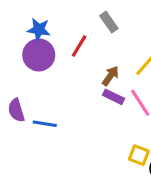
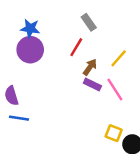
red line: (79, 46) -> (76, 47), moved
blue line: (45, 124) -> (19, 118), moved

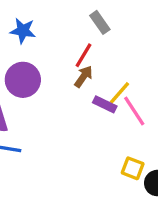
purple circle: (30, 50) -> (23, 80), moved
yellow line: (119, 58) -> (120, 93), moved
brown arrow: (90, 67) -> (83, 77), moved

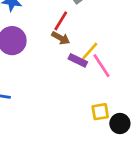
brown arrow: (83, 77) -> (61, 38), turned 84
yellow square: (133, 168) -> (100, 112), turned -30

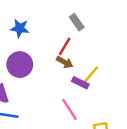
pink line: (101, 66) -> (69, 109), moved

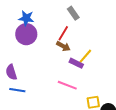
purple circle: (20, 65) -> (26, 34), moved
pink line: (69, 109) -> (67, 85), turned -36

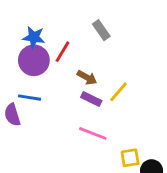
red line: (63, 33) -> (63, 52), moved
purple rectangle: (76, 63) -> (91, 99), moved
blue line: (17, 90) -> (30, 98), moved

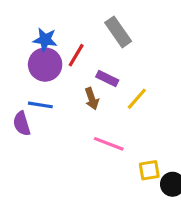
gray rectangle: (101, 30) -> (118, 32), size x1.4
brown arrow: (87, 77) -> (92, 99), moved, turned 42
purple rectangle: (91, 99) -> (107, 79), moved

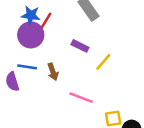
red line: (76, 55) -> (45, 21), moved
brown arrow: (92, 99) -> (53, 72), moved

